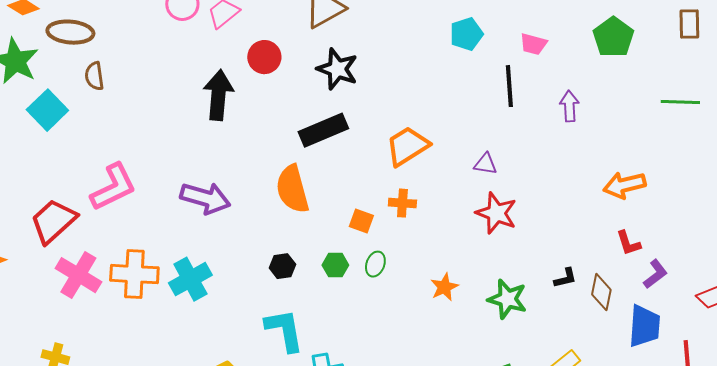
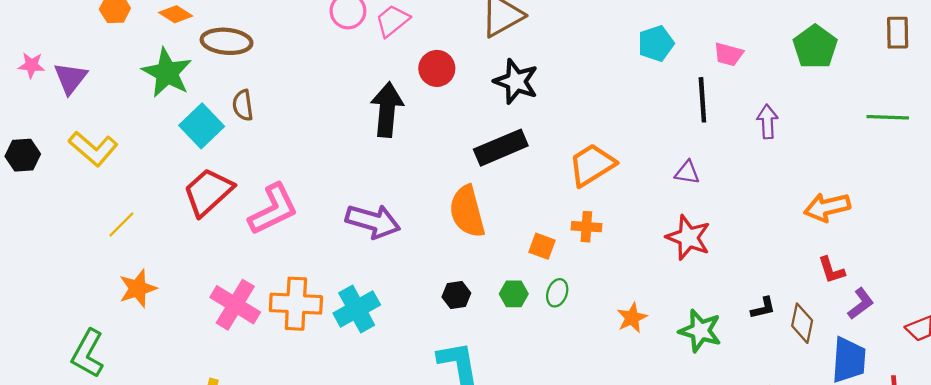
brown semicircle: (94, 76) -> (243, 105), moved
purple triangle: (485, 164) -> (687, 172), moved
red trapezoid: (53, 221) -> (208, 192), moved

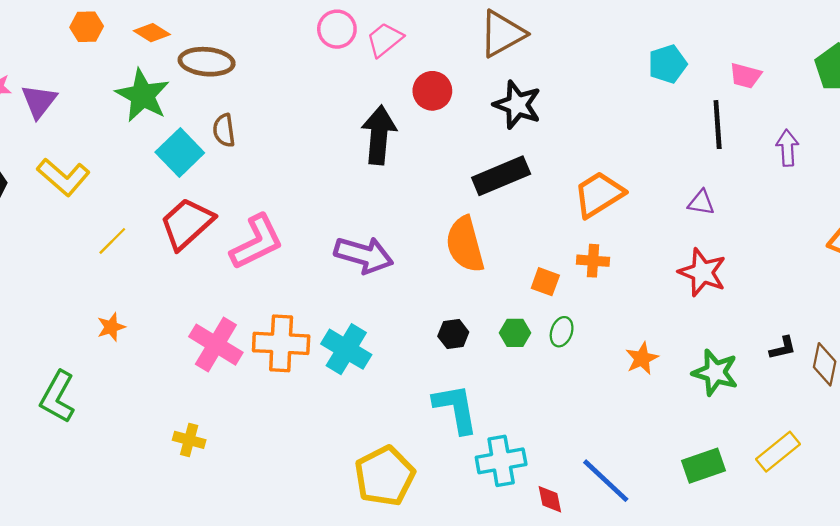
yellow line: (121, 225) -> (112, 241), moved
orange star: (138, 288) -> (111, 327), size x0.7
cyan cross: (357, 309) -> (346, 349), turned -30

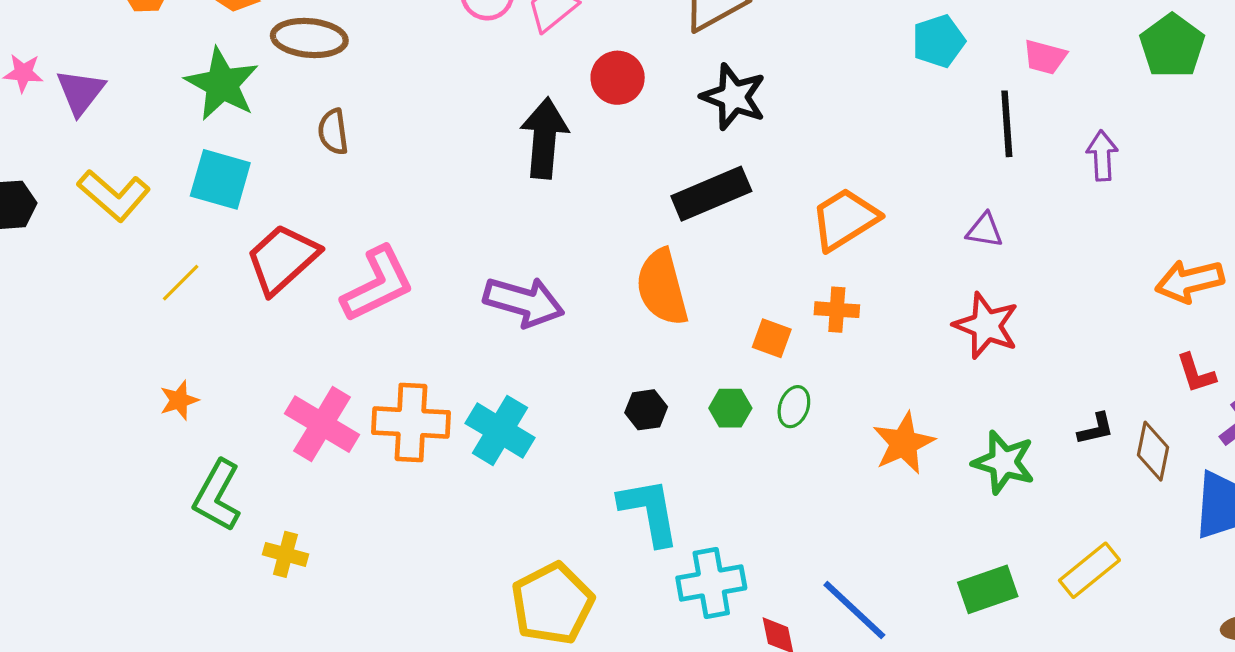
cyan square: (180, 152) -> (220, 179), moved, turned -30
orange star: (642, 358) -> (904, 443), size x1.4
green L-shape: (58, 397) -> (217, 496), moved

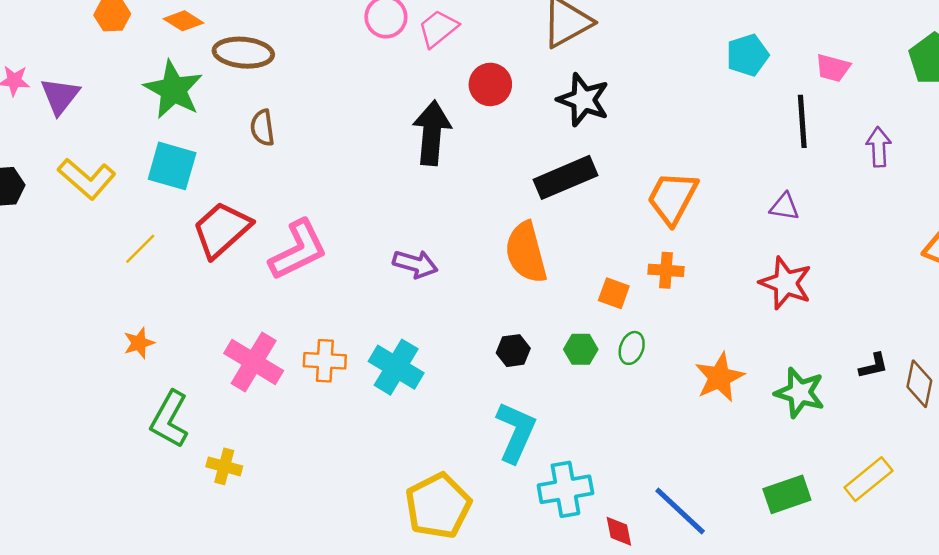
orange trapezoid: (845, 219) -> (672, 198), turned -30
purple arrow: (524, 302) -> (415, 264), size x0.7
orange cross: (411, 423) -> (325, 361), size x0.7
cyan L-shape: (649, 511) -> (516, 432), turned 34

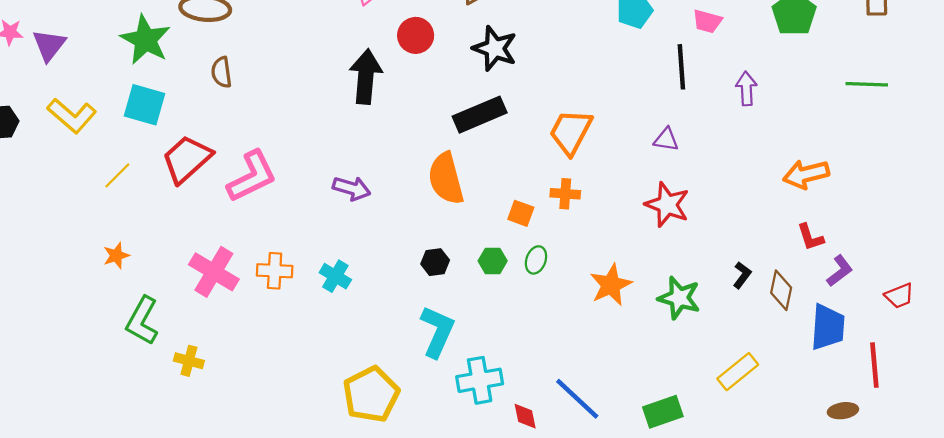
black L-shape: (874, 366) -> (742, 275), turned -40
cyan cross: (396, 367) -> (335, 276), size x0.7
green rectangle: (787, 494) -> (663, 412), moved

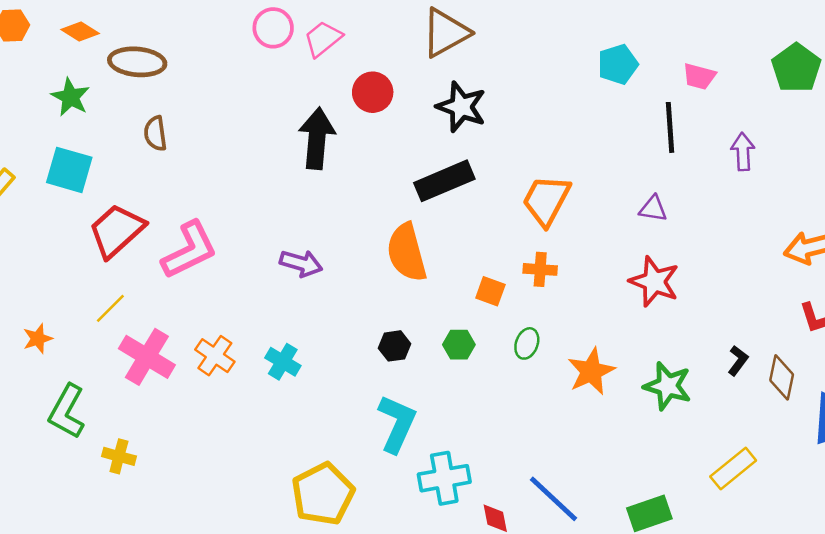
green star: (146, 40) -> (70, 97), size x0.7
yellow line: (117, 175) -> (110, 308), moved
green ellipse: (536, 260) -> (527, 343), moved
orange cross: (275, 271) -> (215, 356), turned 32

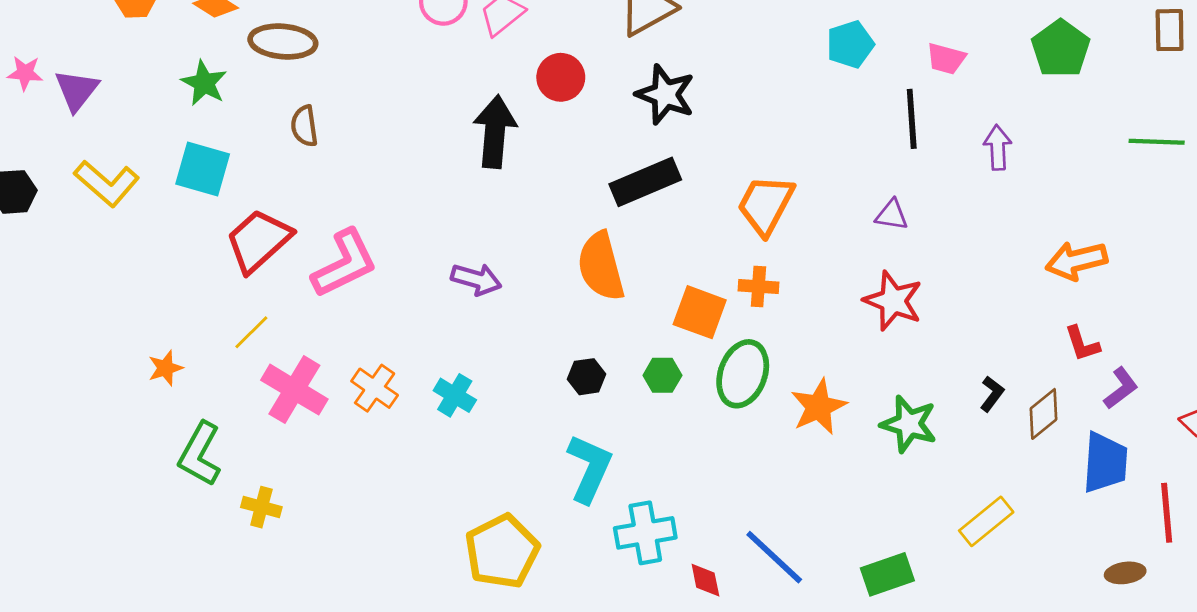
orange square: (490, 291) -> (700, 312), size x1.5
green ellipse: (527, 343) -> (743, 374), size x1.8
brown diamond: (782, 377) -> (1043, 414), turned 39

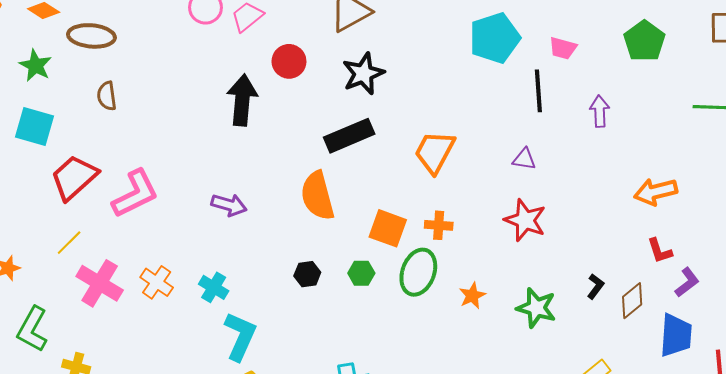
cyan pentagon: (850, 44) -> (495, 38), size x1.5
black star: (665, 95) -> (363, 74), turned 30
orange cross: (758, 286) -> (439, 225), moved
orange star: (819, 407) -> (472, 296), size x0.7
cyan L-shape: (589, 468) -> (240, 336), moved

